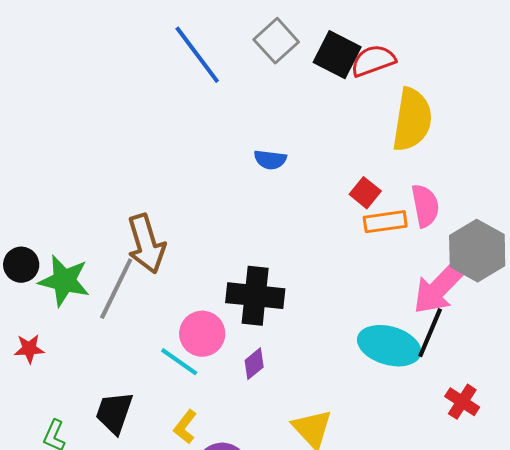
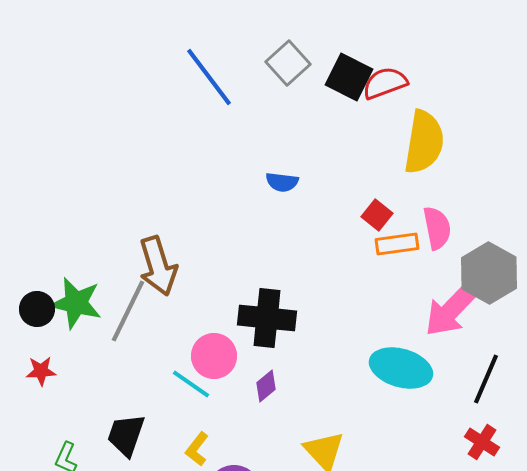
black circle: (21, 265) -> (37, 309), moved
black line: (430, 333) -> (486, 379), moved
red cross: (462, 402) -> (482, 442), moved

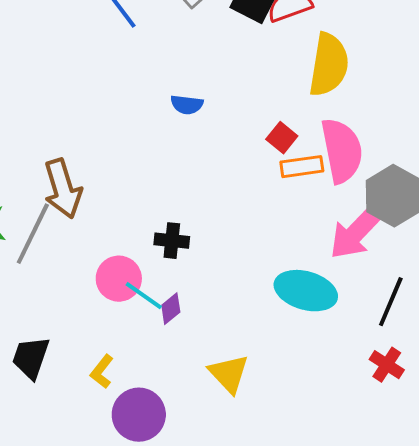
pink semicircle: (437, 228) -> (342, 151), size x1.5
black cross: (267, 318) -> (172, 241), size x0.6
cyan line: (191, 384) -> (144, 296), moved

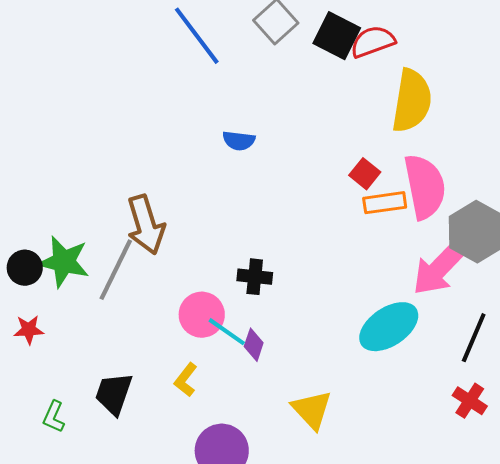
blue semicircle: (187, 105) -> (239, 141), moved
cyan ellipse: (306, 291) -> (389, 327), turned -50
purple diamond: (171, 309) -> (254, 345), turned -32
yellow L-shape: (102, 372) -> (186, 380), moved

